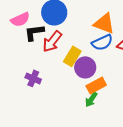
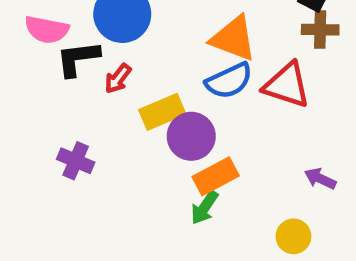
pink semicircle: (20, 19) -> (47, 30), turned 36
red arrow: (52, 41) -> (118, 78), size x0.6
yellow rectangle: (72, 56) -> (162, 112), turned 36

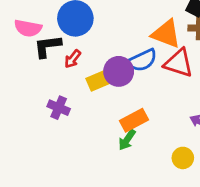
orange triangle: (233, 38) -> (166, 34), moved
purple circle: (191, 136) -> (119, 71), moved
purple cross: (76, 161) -> (59, 108), moved

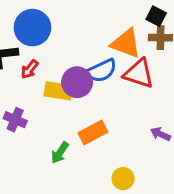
yellow rectangle: (101, 80) -> (58, 91), turned 32
green arrow: (127, 140) -> (60, 153), moved
yellow circle: (183, 158) -> (123, 179), moved

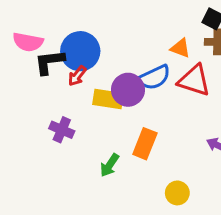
blue circle: (32, 28) -> (80, 51), moved
orange triangle: (126, 43) -> (180, 48), size x0.6
orange rectangle: (93, 133) -> (145, 144), turned -40

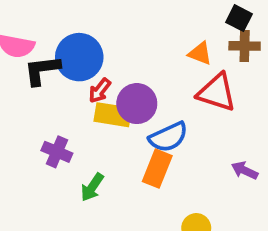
red arrow: (77, 76) -> (100, 91), moved
blue semicircle: (154, 77) -> (168, 137), moved
green arrow: (110, 165) -> (92, 187), moved

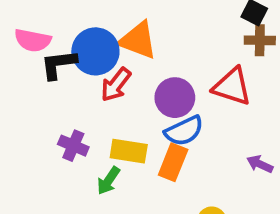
orange triangle: (200, 53) -> (138, 40), moved, size x1.6
red arrow: (100, 91) -> (116, 85), size x1.4
purple circle: (137, 104) -> (175, 98), moved
yellow rectangle: (113, 115) -> (129, 151), moved

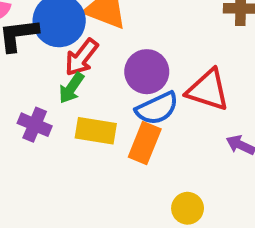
red triangle: (232, 87) -> (208, 90), moved
green arrow: (108, 181) -> (71, 88), moved

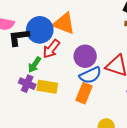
green arrow: (71, 88) -> (35, 65), moved
yellow rectangle: (96, 131) -> (47, 87), moved

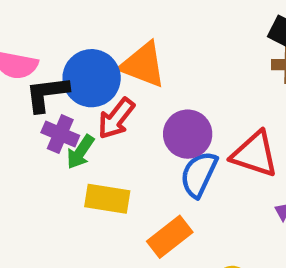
blue semicircle: (90, 75) -> (199, 174), turned 140
purple cross: (27, 84) -> (60, 134), moved
orange rectangle: (84, 93) -> (170, 237), moved, turned 30

